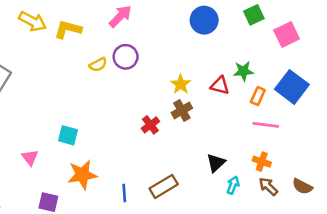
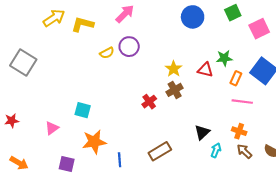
yellow arrow: (33, 21) -> (54, 18), turned -60
pink triangle: (30, 158) -> (52, 128), turned 32
blue line: (124, 193) -> (120, 160), moved

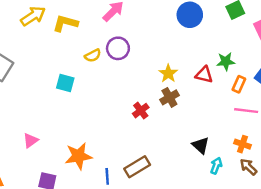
cyan square: (83, 110) -> (65, 83), moved
black triangle: (202, 132) -> (201, 145), turned -35
brown rectangle: (160, 151) -> (137, 167), moved

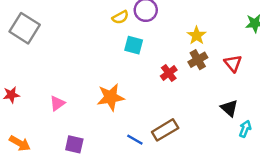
red triangle: (204, 75) -> (233, 63), moved, turned 36
cyan square: (65, 83) -> (134, 45), moved
orange star: (78, 156) -> (111, 97), moved
blue line: (107, 176) -> (135, 140), turned -56

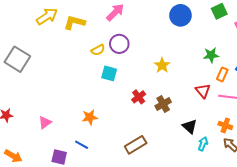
brown cross: (198, 60) -> (163, 104), moved
red triangle: (233, 63) -> (203, 91), moved
orange star: (111, 97) -> (90, 117), size x0.7
blue line: (135, 140) -> (82, 145), moved

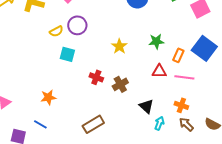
green star: (211, 55) -> (156, 41), moved
red triangle: (203, 91) -> (159, 71), turned -49
red cross: (139, 97) -> (96, 77), turned -32

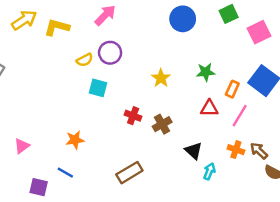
pink line: (184, 77) -> (240, 116), turned -66
brown arrow: (186, 124) -> (259, 151), moved

